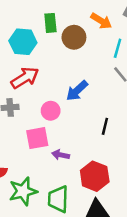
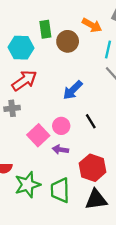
pink circle: (51, 111) -> (61, 126), moved
black line: (105, 126) -> (91, 121), moved, turned -42
pink square: (37, 138) -> (38, 135), turned -30

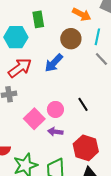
brown circle: (68, 41) -> (71, 39), moved
blue arrow: (73, 90) -> (54, 63), moved

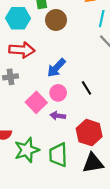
brown circle: (71, 39) -> (56, 20), moved
blue arrow: (54, 63) -> (56, 68), moved
red arrow: (20, 68) -> (22, 50), turned 40

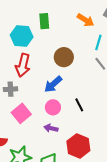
brown circle: (56, 20) -> (64, 57), moved
red arrow: (22, 50) -> (23, 65), turned 95
pink square: (36, 102) -> (21, 113), moved

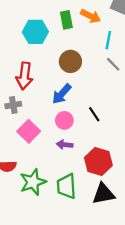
green rectangle: (44, 21) -> (66, 20), moved
cyan hexagon: (22, 36) -> (35, 32), moved

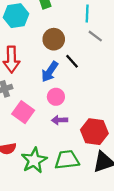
black line: (94, 114) -> (72, 61), moved
green trapezoid: (66, 186) -> (67, 160), turned 95

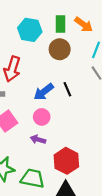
brown circle: (54, 39) -> (60, 49), moved

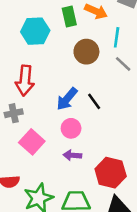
brown circle: (60, 49) -> (86, 52), moved
black line: (67, 89) -> (94, 101), moved

